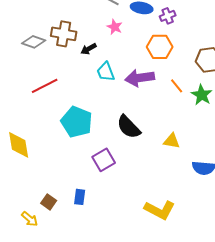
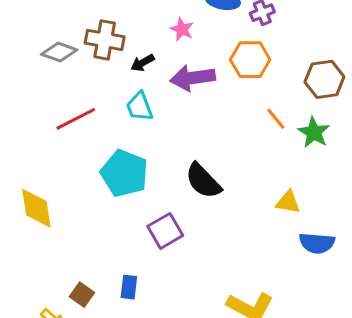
cyan trapezoid: (106, 72) -> (139, 107), moved
purple arrow: (140, 78) -> (193, 78), moved
yellow triangle: (172, 141) -> (288, 202), moved

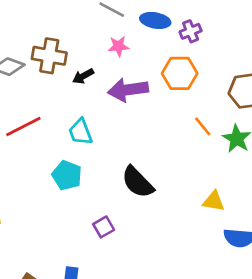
pink star: (182, 29) -> (119, 46), turned -30
cyan trapezoid: (139, 107) -> (80, 132), moved
cyan pentagon: (124, 173) -> (67, 175), size x0.7
purple square: (165, 231) -> (104, 227), size x0.7

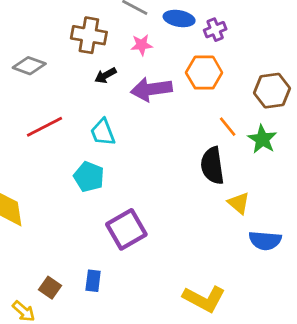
brown cross: (49, 56) -> (89, 35), moved
black semicircle: (138, 182) -> (212, 166), moved, turned 36
yellow triangle: (214, 201) -> (239, 203), turned 30
purple square: (104, 227) -> (126, 229), size x1.8

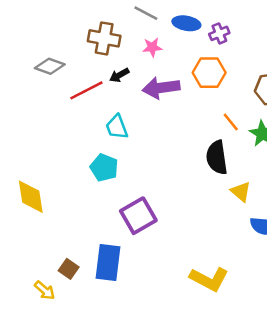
red line: (44, 127) -> (86, 90), moved
blue rectangle: (93, 281) -> (108, 263), size x1.8

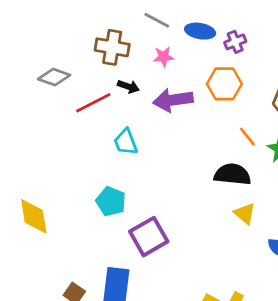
black arrow: (119, 75) -> (128, 87), turned -132
black semicircle: (217, 157) -> (233, 174), turned 104
cyan pentagon: (104, 168) -> (111, 201), moved
yellow triangle: (241, 192) -> (245, 214), moved

